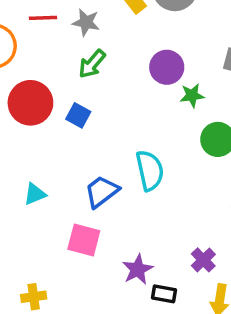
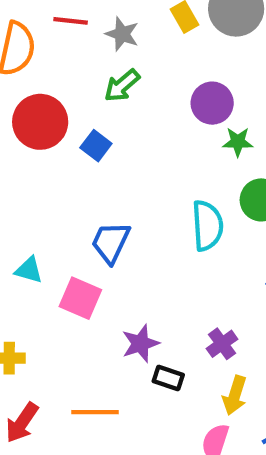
cyan semicircle: (150, 170) -> (207, 226), moved
blue trapezoid: (102, 192) -> (111, 242), turned -36
cyan triangle: (35, 194) -> (29, 270), moved, turned 30

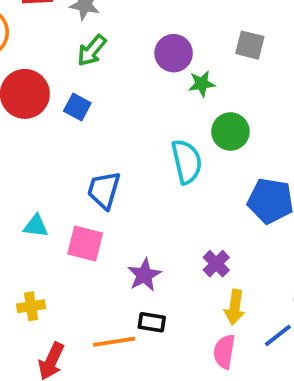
black rectangle: (168, 378) -> (152, 322), moved

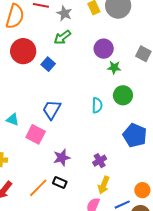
cyan semicircle: (187, 162) -> (97, 105), size x0.7
orange line: (114, 342) -> (38, 188), turned -50

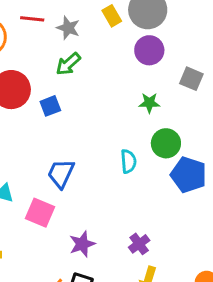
purple circle: (104, 49) -> (149, 50), moved
blue square: (48, 64) -> (50, 106), turned 32
blue pentagon: (135, 135) -> (189, 175), moved

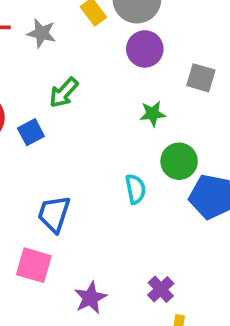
green arrow: (68, 64) -> (64, 93), moved

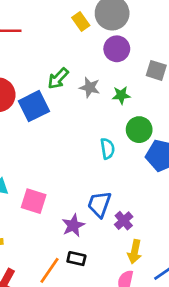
gray star: (41, 33) -> (90, 87), moved
blue square: (31, 132) -> (34, 106), size x1.6
blue trapezoid: (54, 214) -> (99, 204), moved

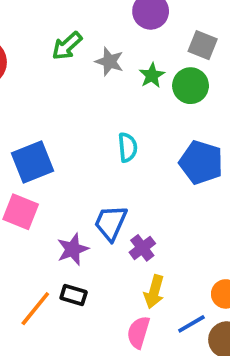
green star: (121, 95) -> (152, 75), turned -30
blue square: (34, 106) -> (33, 162), moved
green circle: (139, 130) -> (191, 86), moved

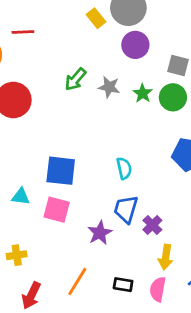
cyan semicircle: (128, 147) -> (124, 168), moved
blue square: (33, 162) -> (61, 171), turned 36
black rectangle: (74, 295) -> (123, 285), moved

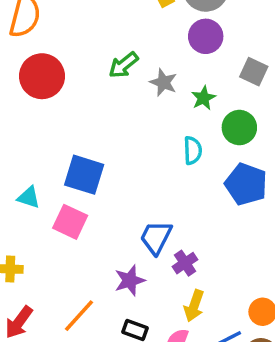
green circle: (173, 97) -> (239, 128), moved
cyan semicircle: (124, 168) -> (193, 150), moved
purple star: (100, 233) -> (130, 280), moved

